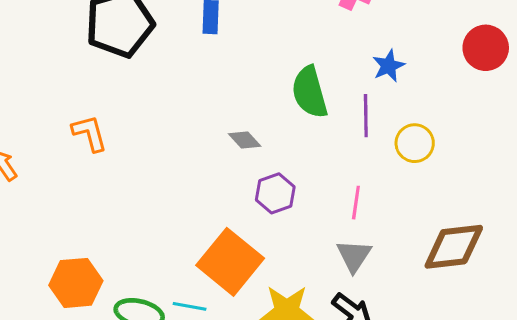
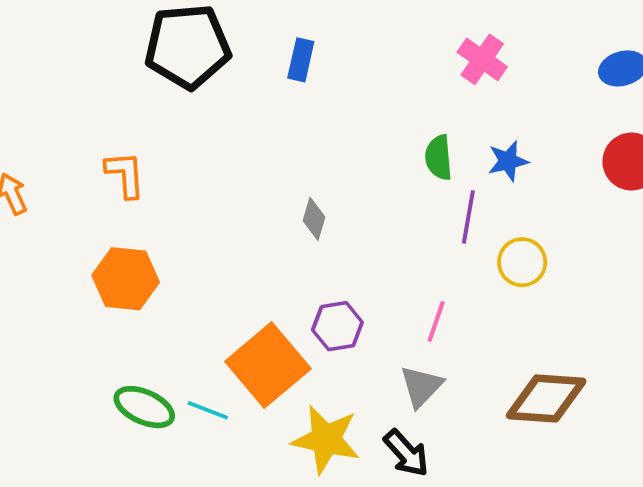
green semicircle: (310, 92) -> (439, 158), moved, size x0.7
gray diamond: (245, 140) -> (314, 219), turned 48
purple hexagon: (275, 193) -> (337, 326), moved
orange hexagon: (76, 283) -> (126, 279), moved

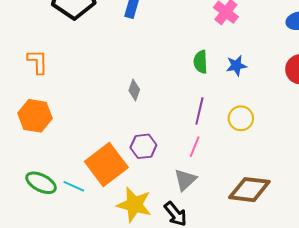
purple line: (468, 217) -> (199, 111), moved

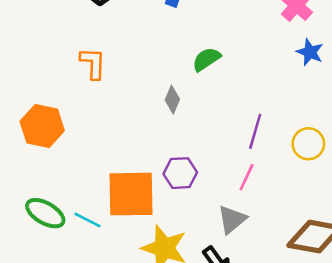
orange L-shape: (38, 62) -> (93, 63), moved
green semicircle: (201, 62) -> (206, 59), moved, turned 55
blue star: (236, 66) -> (310, 52), moved, turned 30
orange square: (106, 164) -> (131, 194), turned 33

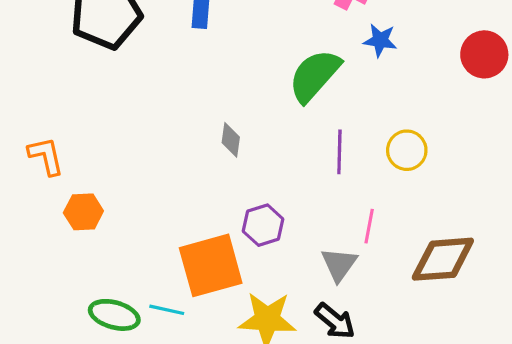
green semicircle: (206, 59) -> (314, 76), moved, size x1.6
orange L-shape: (93, 63) -> (46, 156), moved
orange hexagon: (42, 126) -> (83, 212), size x0.7
pink line: (247, 177) -> (369, 226), moved

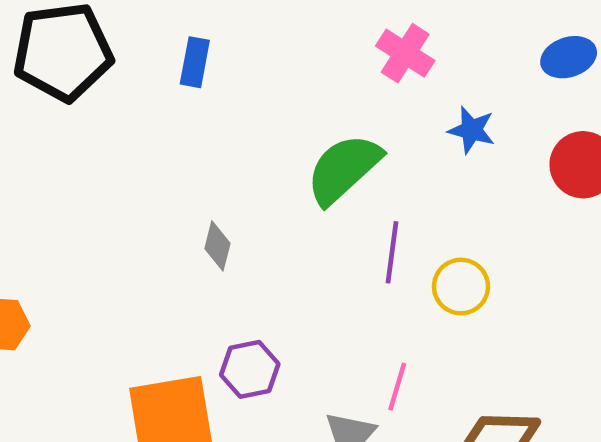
blue star: (380, 40) -> (472, 130), moved
purple line: (339, 152) -> (392, 252), moved

